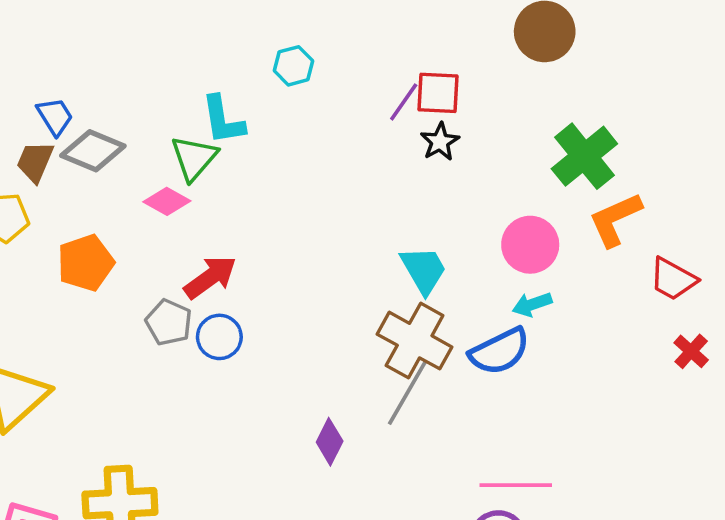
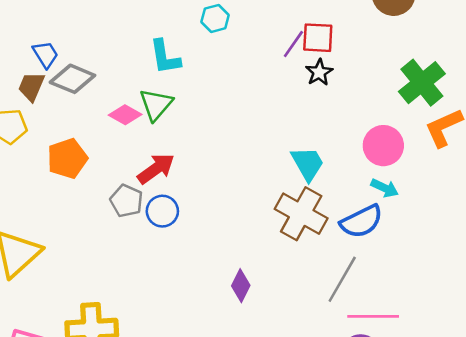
green triangle: (194, 158) -> (156, 104), moved
cyan arrow: (532, 304) -> (385, 188), turned -136
gray line: (407, 393) -> (342, 279), moved

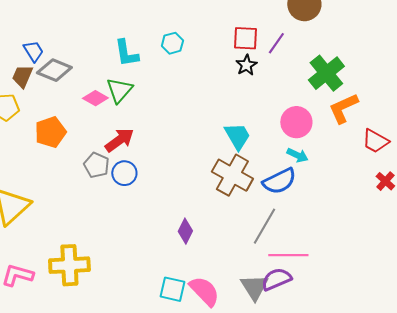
cyan hexagon: (215, 18) -> (172, 43), moved
purple line: (293, 44) -> (276, 43), moved

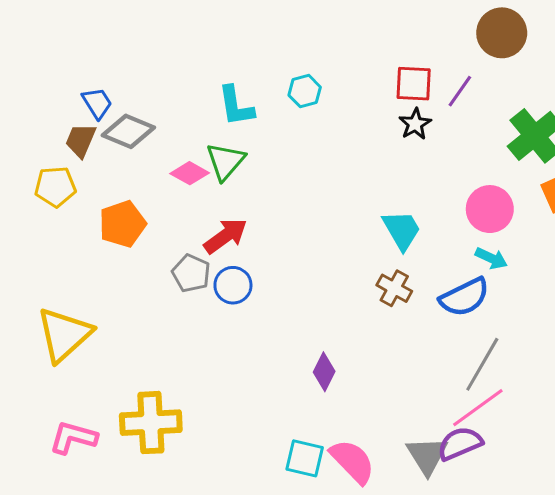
brown cross: (232, 175) -> (394, 288), size x0.6
gray line: (264, 226) -> (482, 364), moved
pink line: (288, 255) -> (478, 408), turned -36

